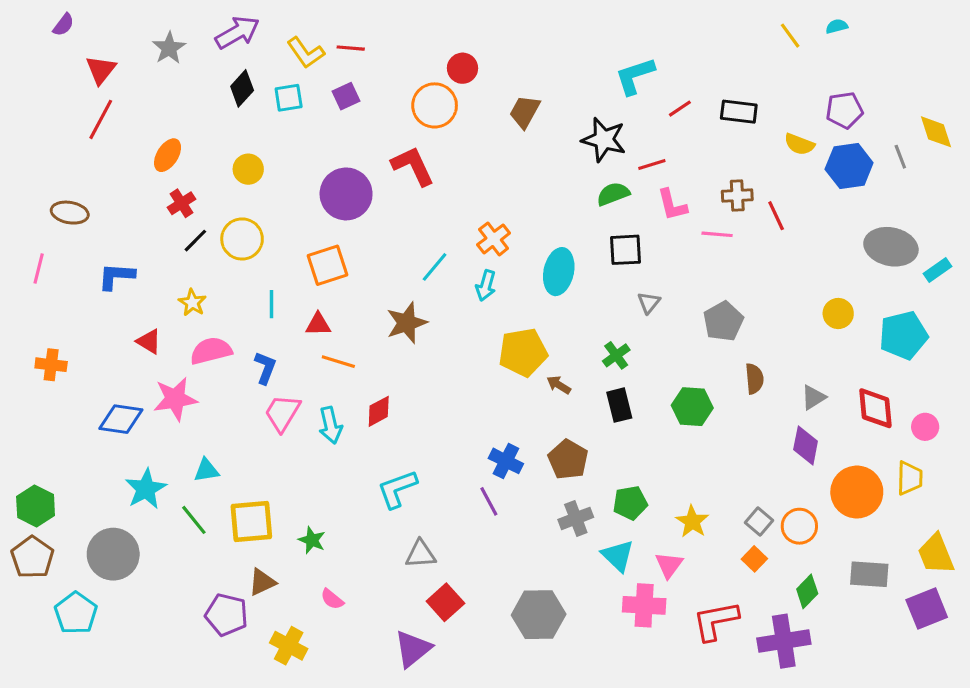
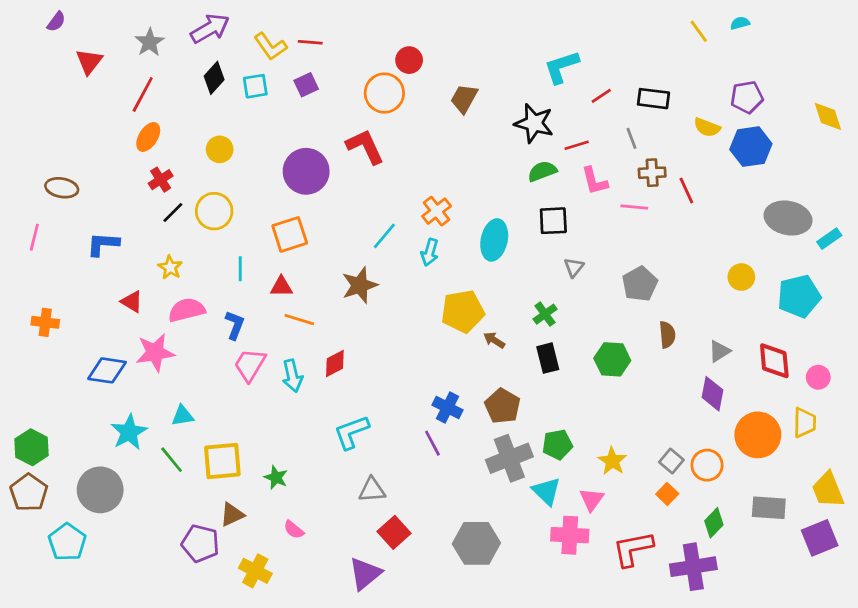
red line: (101, 119) -> (143, 94), moved
gray line: (900, 157) -> (632, 138), moved
gray cross: (576, 518) -> (509, 458), size x1.5

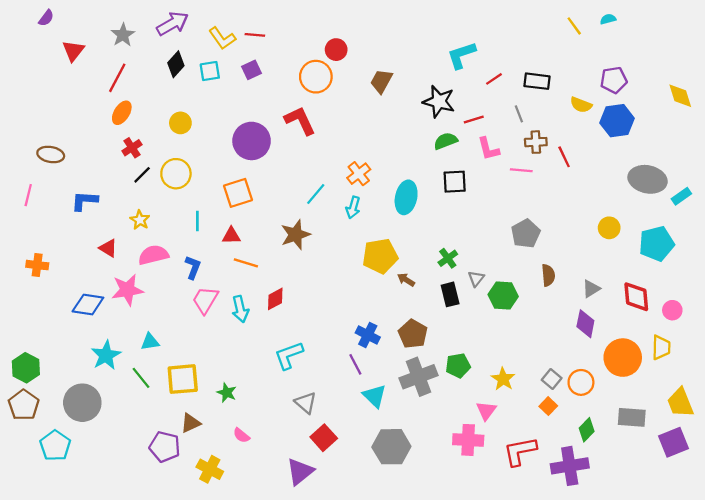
gray triangle: (574, 267) -> (476, 279), moved
gray triangle: (372, 490) -> (306, 403), turned 45
cyan triangle: (546, 491) -> (374, 396), moved

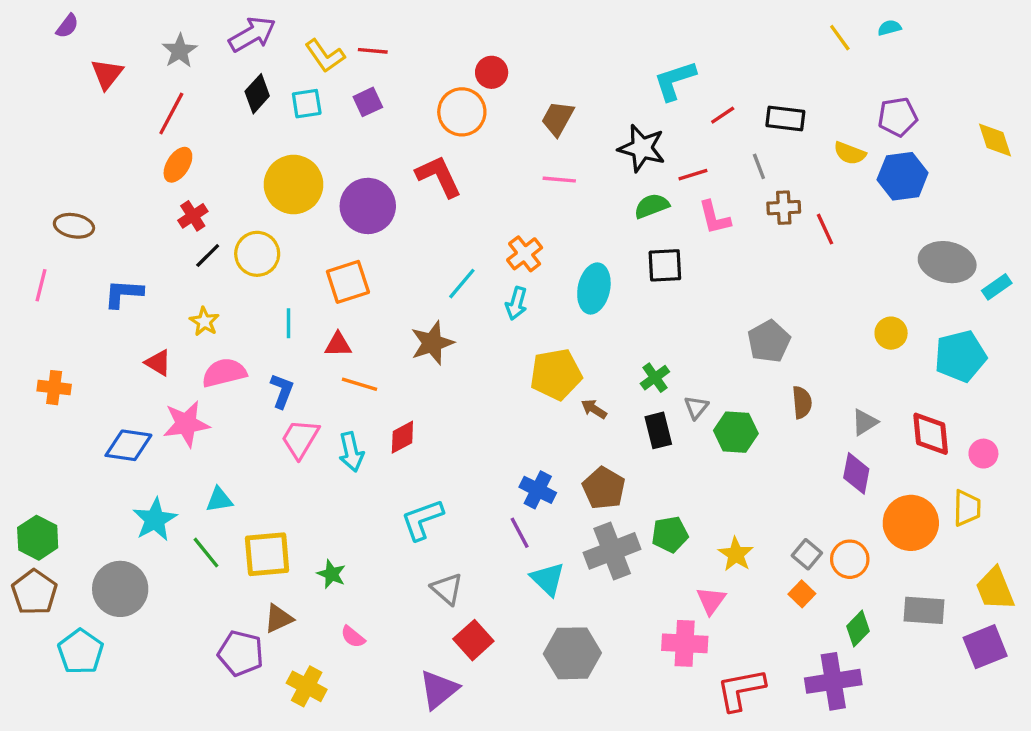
yellow circle: (180, 123) -> (293, 185), moved, size x1.8
pink line: (521, 170) -> (559, 180), moved
red L-shape: (520, 451) -> (741, 690), moved

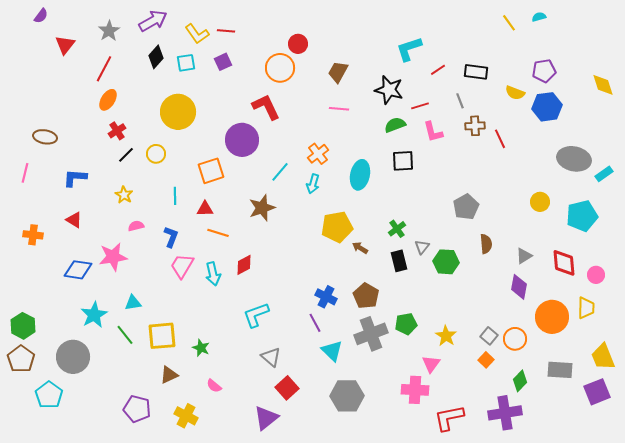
purple circle: (368, 206) -> (242, 140), moved
yellow circle: (257, 254) -> (156, 154), size x0.7
red triangle: (158, 363) -> (74, 220), moved
pink semicircle: (224, 373) -> (136, 226), size x0.6
purple pentagon: (241, 653) -> (137, 409), moved

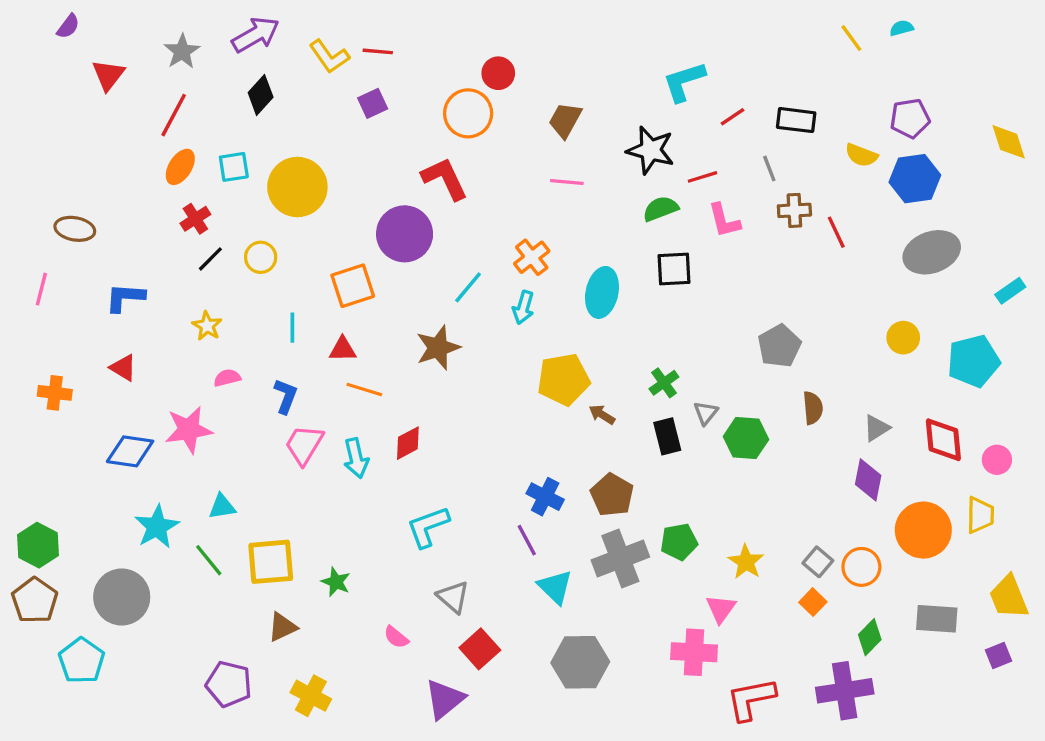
cyan square: (186, 63) -> (234, 167), moved
gray ellipse: (574, 159) -> (932, 252), moved, turned -32
pink semicircle: (214, 386) -> (396, 637), moved
purple square: (597, 392) -> (999, 656), size x0.6

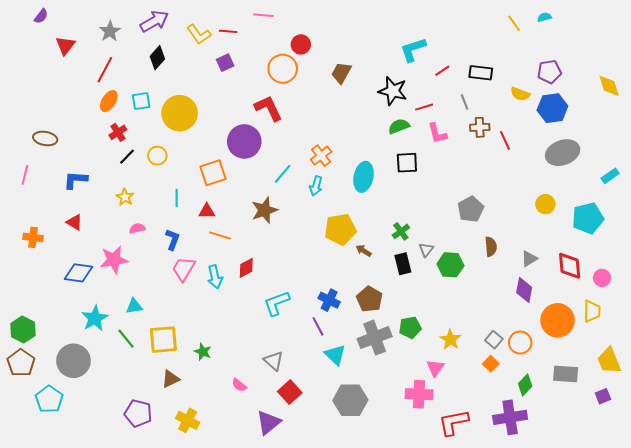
pink line: (567, 182) -> (263, 15), moved
cyan L-shape: (428, 527) -> (277, 303), moved

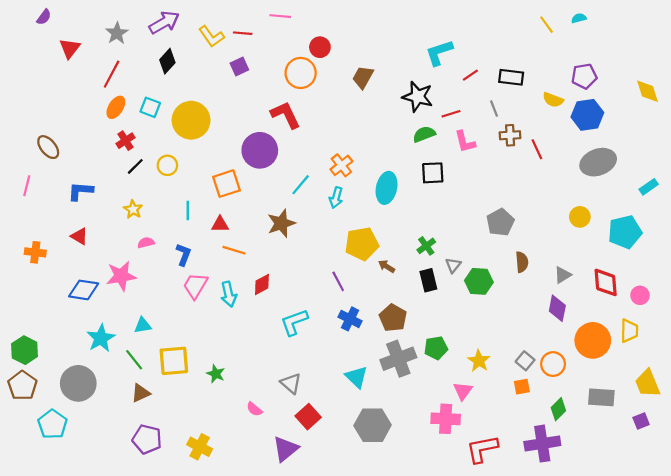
cyan square: (141, 101) -> (150, 107), turned 30
brown ellipse: (45, 138) -> (48, 147), turned 40
purple line: (318, 326) -> (338, 281), moved
orange square: (491, 364) -> (522, 387), turned 35
brown triangle: (170, 379) -> (141, 393), moved

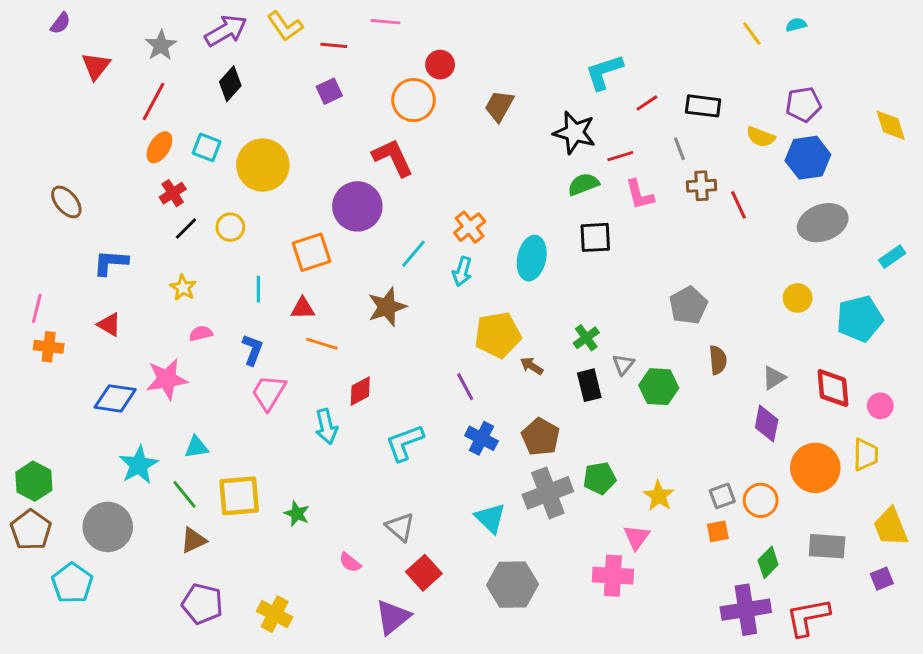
yellow L-shape: (211, 36) -> (285, 26), moved
pink line: (27, 186) -> (37, 308), moved
cyan arrow: (229, 294) -> (326, 426), moved
gray square: (525, 361) -> (722, 496), turned 30
red L-shape: (482, 449) -> (808, 617), moved

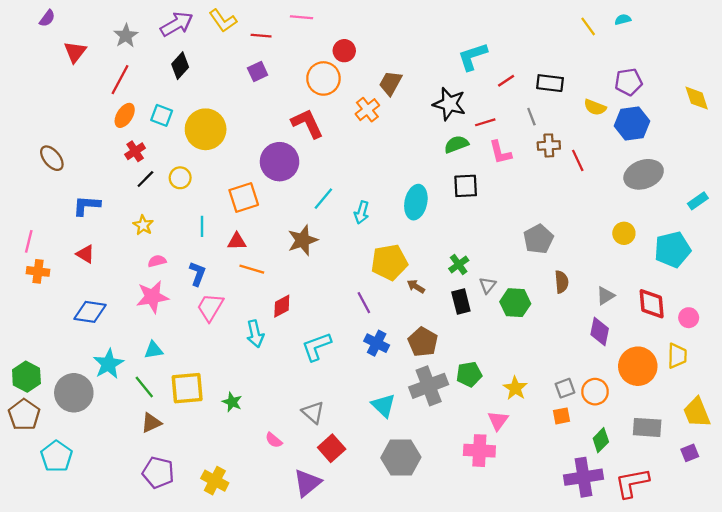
orange cross: (470, 227) -> (367, 110), moved
pink star: (167, 379) -> (152, 297), moved
gray circle: (108, 527) -> (74, 393), moved

